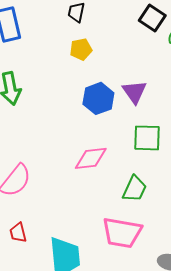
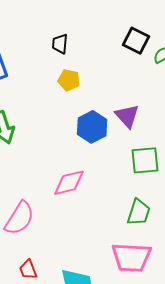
yellow pentagon: (81, 49) -> (69, 80), turned 30
pink diamond: (91, 158) -> (69, 183), moved

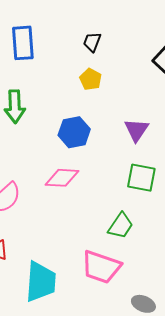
blue hexagon: (92, 127) -> (74, 132), moved

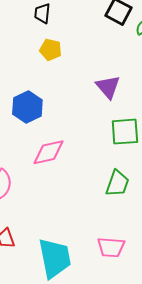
blue hexagon: (74, 132) -> (27, 107), moved
pink trapezoid: (101, 267) -> (111, 247), moved, size x0.7

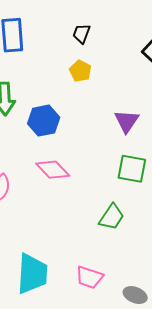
pink diamond: (48, 152) -> (53, 170), turned 44

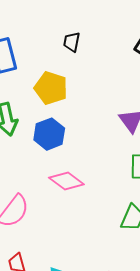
yellow pentagon: (80, 71) -> (51, 88), moved, size x1.5

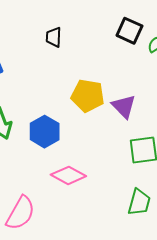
yellow pentagon: (51, 88) -> (88, 96), moved

